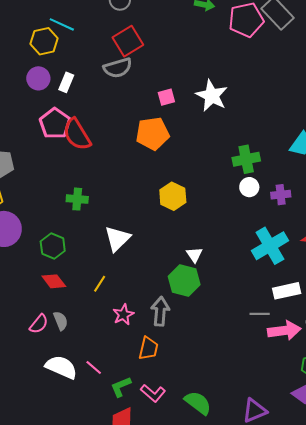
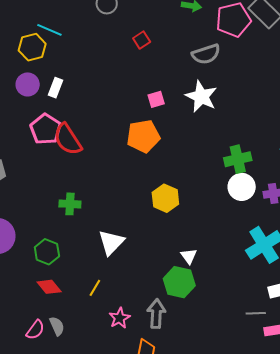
red square: (128, 41) -> (142, 40), moved, size x0.6
gray semicircle: (118, 68) -> (206, 54), moved
white circle: (249, 187) -> (242, 187), size x1.4

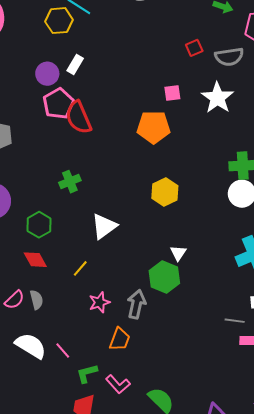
red square: (142, 40) -> (194, 48), moved
purple circle: (28, 84) -> (47, 74), moved
green cross: (70, 204) -> (70, 182), turned -35

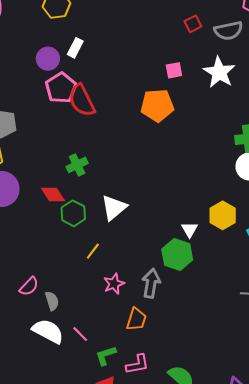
yellow hexagon: (165, 192) -> (223, 215), moved
green hexagon: (39, 225) -> (73, 213), moved
red diamond: (35, 260) -> (53, 195), moved
gray semicircle: (36, 300) -> (52, 301), moved
pink L-shape: (118, 384) -> (137, 364), turned -55

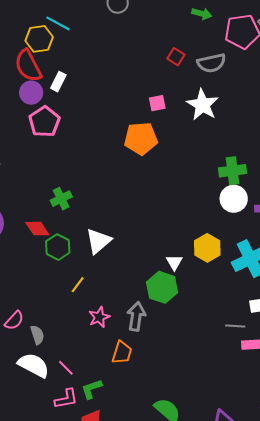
red square: (193, 24) -> (176, 57), turned -30
red semicircle: (82, 100) -> (28, 66), moved
pink L-shape: (137, 364) -> (66, 399), moved

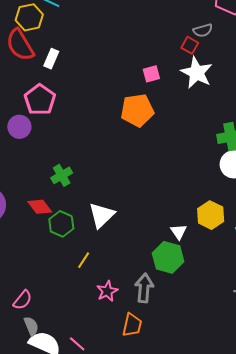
red square: (176, 57) -> (190, 45), moved
gray semicircle: (211, 63) -> (203, 30), size x0.7
purple circle: (31, 93) -> (19, 127), moved
gray semicircle: (37, 335) -> (31, 326), moved

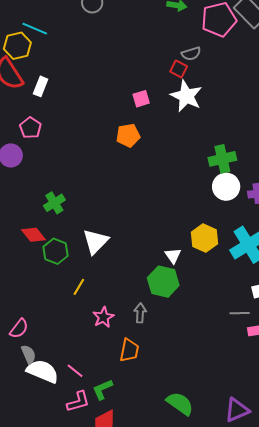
pink pentagon: (40, 100) -> (30, 128), size x0.7
orange pentagon: (137, 110) -> (128, 135), size x0.7
gray arrow: (144, 288) -> (140, 313), size x0.7

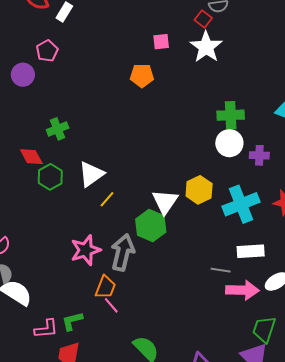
white triangle: (173, 256) -> (165, 202), size x1.6
yellow line: (79, 287) -> (107, 199), moved
gray arrow: (140, 313) -> (123, 252), size x1.8
pink star: (103, 317) -> (86, 250), size x1.4
pink line: (75, 371) -> (111, 305), moved

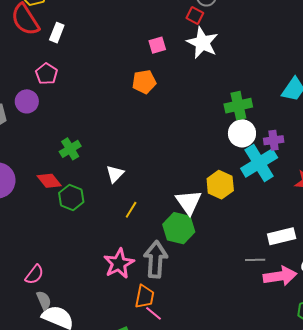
white triangle: (91, 174) -> (115, 174), moved, size x0.7
cyan cross: (241, 204) -> (259, 163), moved

